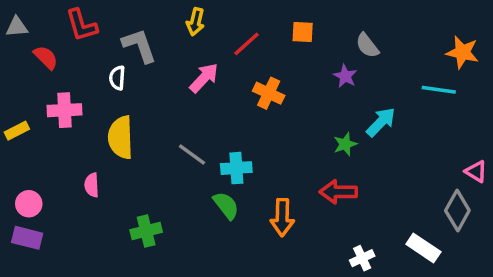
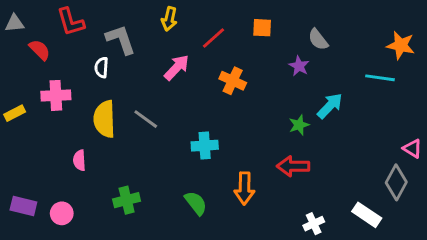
gray line: (192, 154) -> (146, 119), moved
pink circle: (29, 204) -> (62, 213), moved
green semicircle: (226, 205) -> (196, 203), moved

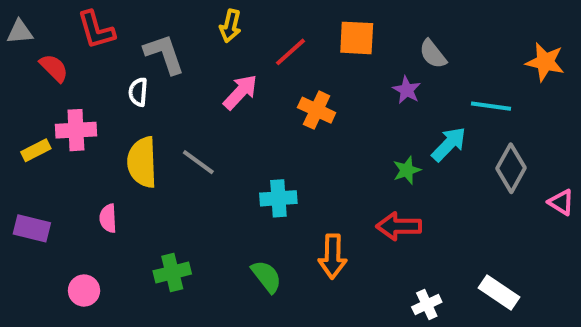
orange square: (262, 28) -> (357, 38), size x1.4
cyan line: (380, 78) -> (491, 106), moved
yellow rectangle: (15, 113) -> (36, 150), moved
gray diamond: (396, 182) -> (511, 168), moved
purple rectangle: (23, 206) -> (32, 228), moved

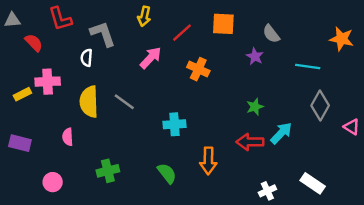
cyan arrow: (449, 144) -> (281, 133), moved

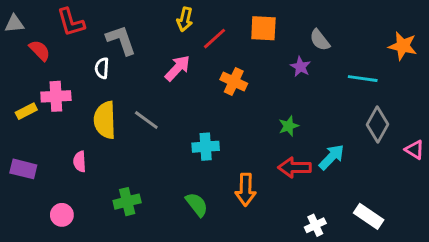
yellow arrow: (144, 16) -> (185, 19), moved
green star: (255, 107) -> (289, 126), moved

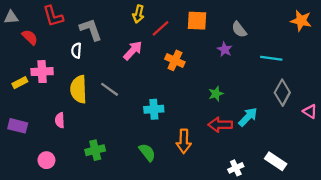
orange star: (403, 46) -> (301, 21), moved

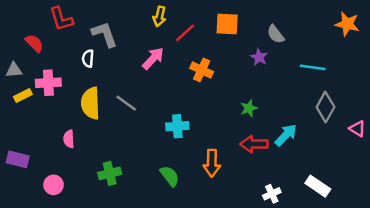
gray triangle: (11, 17) -> (14, 70), moved
purple rectangle: (18, 126) -> (18, 159), moved

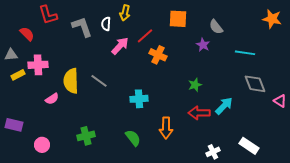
red line: (185, 33) -> (145, 36), moved
white semicircle: (88, 58) -> (106, 24), moved
gray diamond: (325, 107) -> (255, 84), turned -50
pink semicircle: (69, 139) -> (52, 99), moved, turned -120

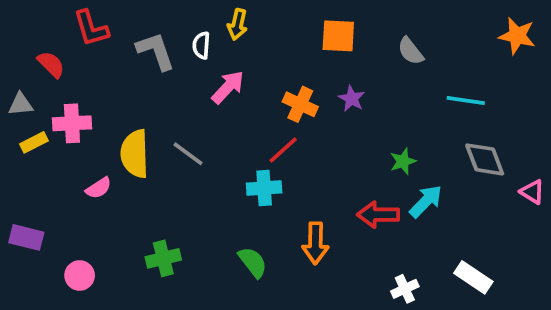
red line: (145, 36) -> (283, 150), moved
purple star: (203, 45) -> (352, 99), moved
green star: (195, 85) -> (403, 161), moved

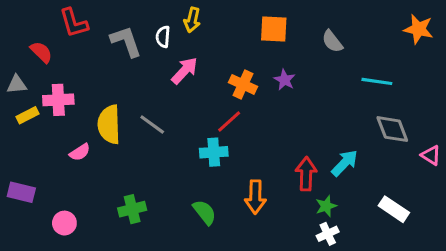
green star: (403, 161) -> (326, 206), moved
red arrow: (378, 215) -> (306, 174), turned 92
white rectangle: (473, 277) -> (394, 209), moved

